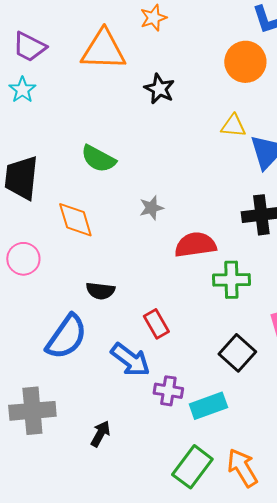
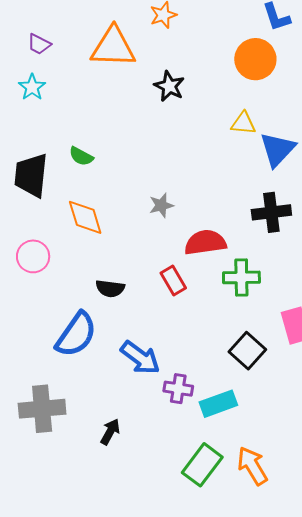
purple trapezoid: (29, 47) -> (39, 44), size x0.7
green semicircle: (98, 159) -> (81, 156), moved, size x0.7
red rectangle: (156, 324) -> (173, 280), moved

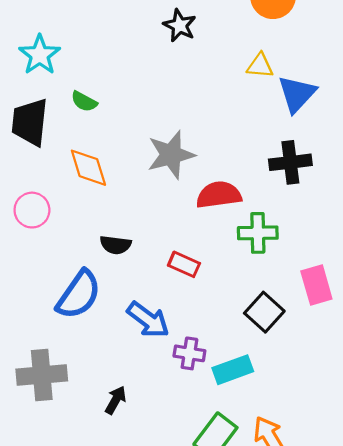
cyan star: (32, 87) -> (40, 55), moved, size x1.4
gray star: (161, 205) -> (171, 155), size x1.8
red rectangle: (173, 280) -> (184, 264), moved, turned -36

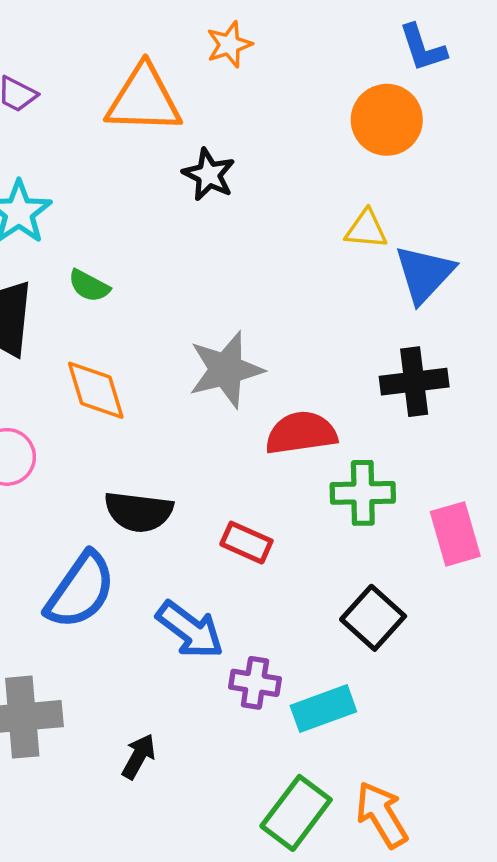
black star: (180, 26) -> (209, 175), moved
black semicircle: (116, 245) -> (139, 512), size x1.4
pink rectangle: (316, 285) -> (455, 534), moved

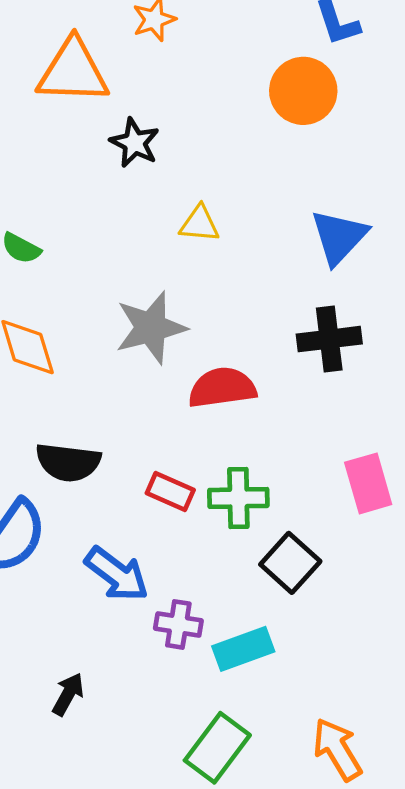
yellow triangle: (366, 229) -> (199, 224), moved
green cross: (363, 493) -> (238, 498), moved
orange arrow: (382, 815) -> (337, 749), moved

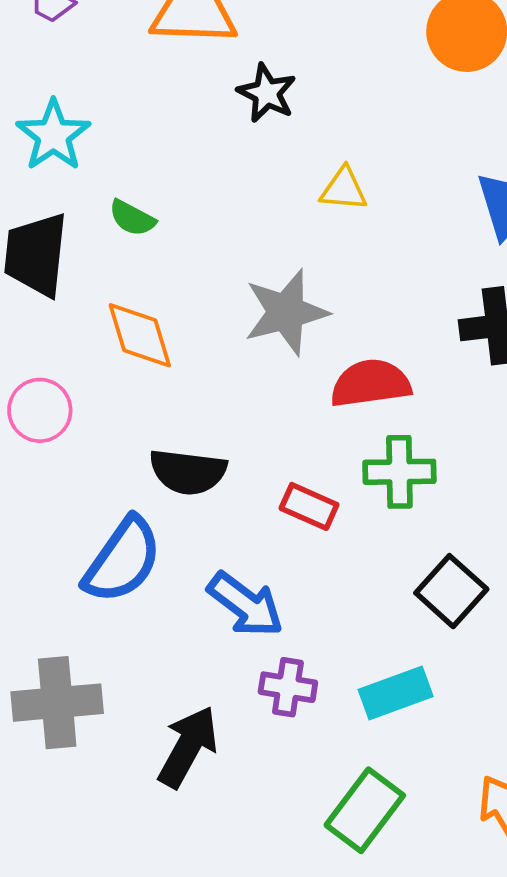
green cross: (238, 498) -> (399, 472), moved
purple cross: (178, 624) -> (288, 687), moved
black arrow: (68, 694) -> (188, 747), size x1.6

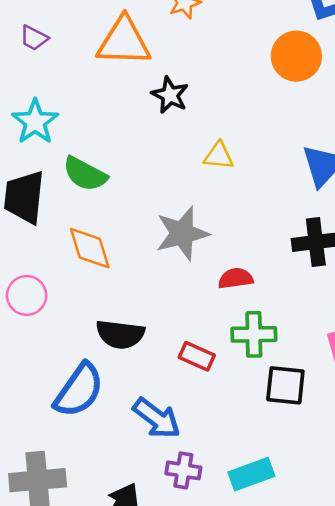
green semicircle: (132, 218) -> (85, 174), size x1.5
red semicircle: (371, 383) -> (236, 278), size x0.7
black square: (451, 591) -> (285, 385), moved, turned -36

